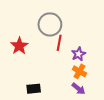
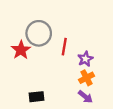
gray circle: (50, 24) -> (39, 33), moved
orange cross: (79, 71) -> (86, 78), turned 32

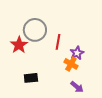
orange cross: (86, 78) -> (71, 64), moved, turned -32
black rectangle: (36, 97) -> (31, 78), moved

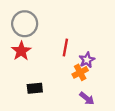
gray circle: (35, 30) -> (25, 24), moved
orange cross: (71, 64) -> (80, 72), turned 32

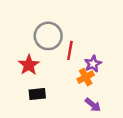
gray circle: (25, 24) -> (48, 36), moved
red star: (21, 51) -> (29, 65), moved

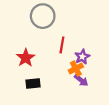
gray circle: (48, 36) -> (43, 16), moved
purple arrow: (93, 105) -> (81, 80), moved

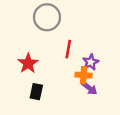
orange cross: (76, 68) -> (84, 75), turned 32
black rectangle: (33, 83) -> (36, 92), turned -72

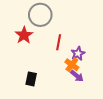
red star: (28, 63) -> (24, 35), moved
orange cross: (84, 75) -> (72, 65), turned 32

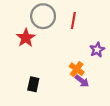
red line: (59, 42) -> (73, 20), moved
purple star: (78, 53) -> (97, 50), moved

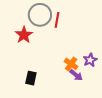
red line: (73, 20) -> (57, 20), moved
purple star: (97, 50) -> (90, 60), moved

